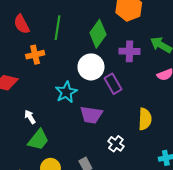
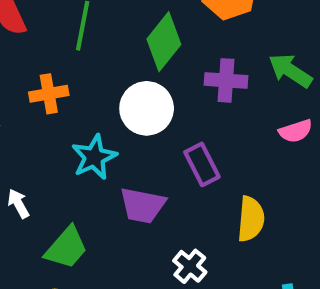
orange cross: (35, 55) -> (49, 94), moved
purple rectangle: (113, 84) -> (202, 164), moved
green trapezoid: (38, 140) -> (66, 248), moved

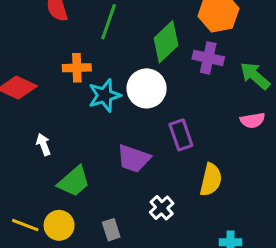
purple cross: (226, 80) -> (208, 58), moved
cyan star: (94, 157) -> (105, 95), moved

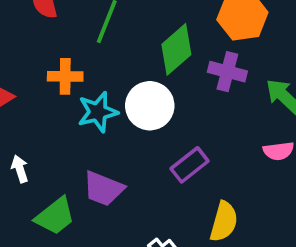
purple rectangle: (181, 135) -> (190, 165), turned 68
purple trapezoid: (133, 159) -> (103, 189), moved

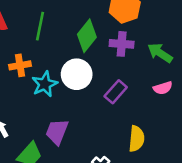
purple rectangle: (190, 165) -> (116, 92), moved
purple trapezoid: (103, 189) -> (57, 132), turned 100

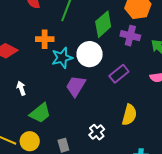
purple trapezoid: (57, 132) -> (76, 86), moved

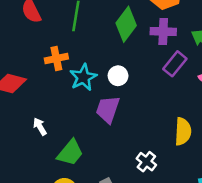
white circle: (90, 54) -> (118, 76), moved, size x0.6
purple rectangle: (119, 74) -> (175, 64), moved

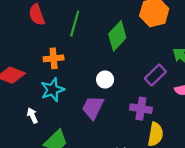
purple cross: (163, 32) -> (141, 109), moved
cyan star: (83, 77) -> (52, 90), moved

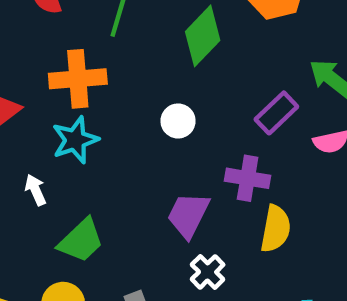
orange cross: (54, 58) -> (78, 79), size x1.4
purple trapezoid: (93, 108) -> (188, 215), moved

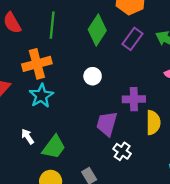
purple rectangle: (276, 113) -> (133, 39), moved
white arrow: (35, 190) -> (28, 137), moved

